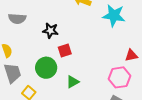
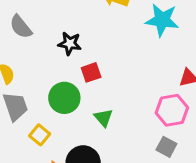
gray semicircle: (17, 19) -> (21, 27), turned 48
green triangle: (73, 82) -> (103, 118), turned -40

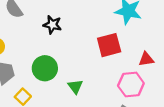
red square: (91, 72) -> (109, 45), moved, size x1.5

